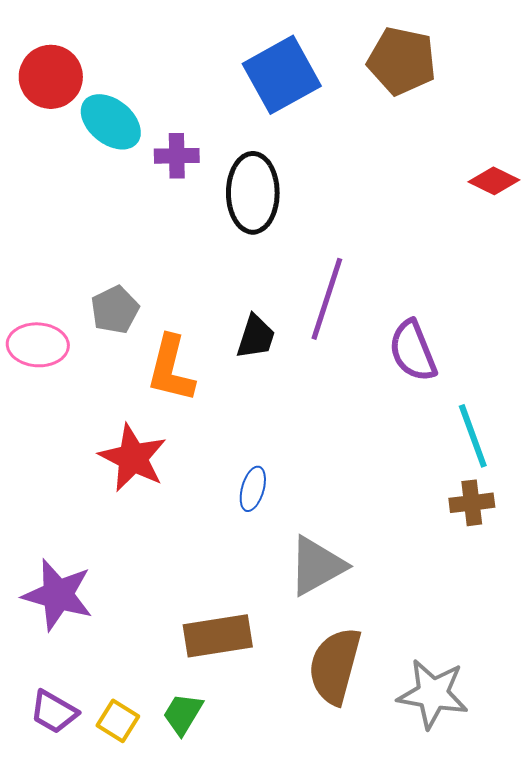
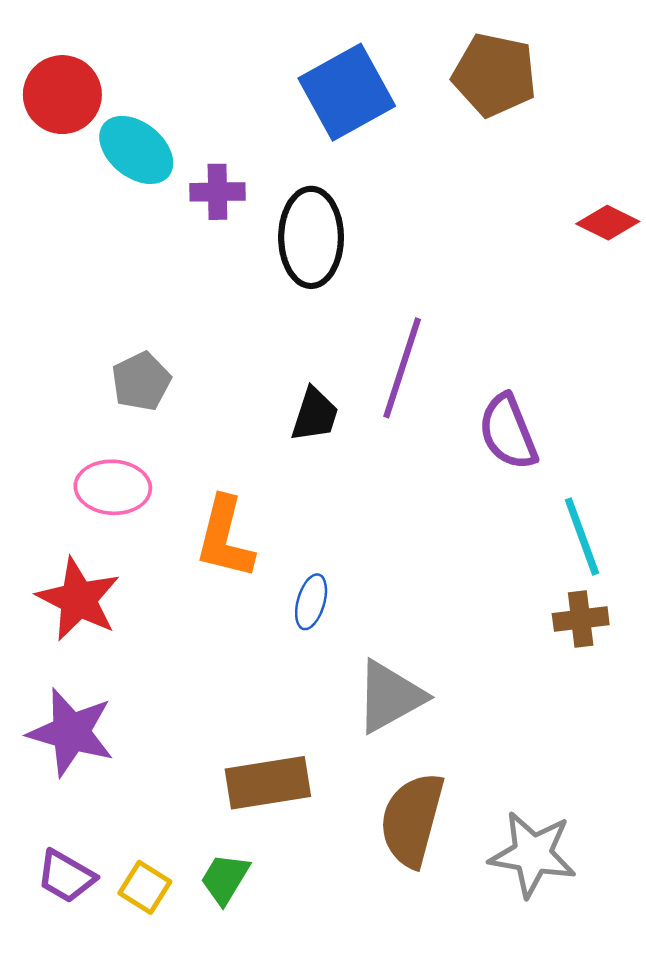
pink ellipse: (38, 345) -> (113, 487), moved
orange L-shape: (171, 369) -> (225, 538), moved
red star: (133, 458) -> (78, 599), moved

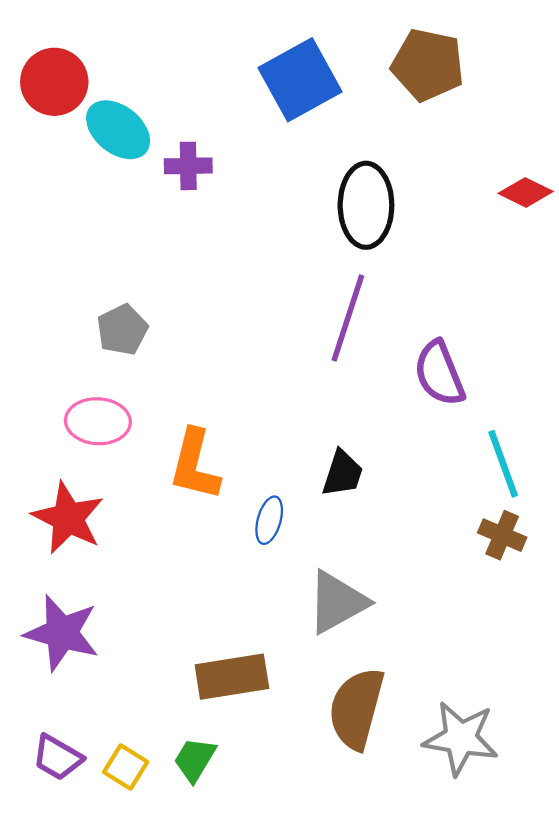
black ellipse: (311, 237) -> (366, 205), moved
black trapezoid: (315, 415) -> (343, 473), moved
brown cross: (581, 619) -> (502, 535), turned 30

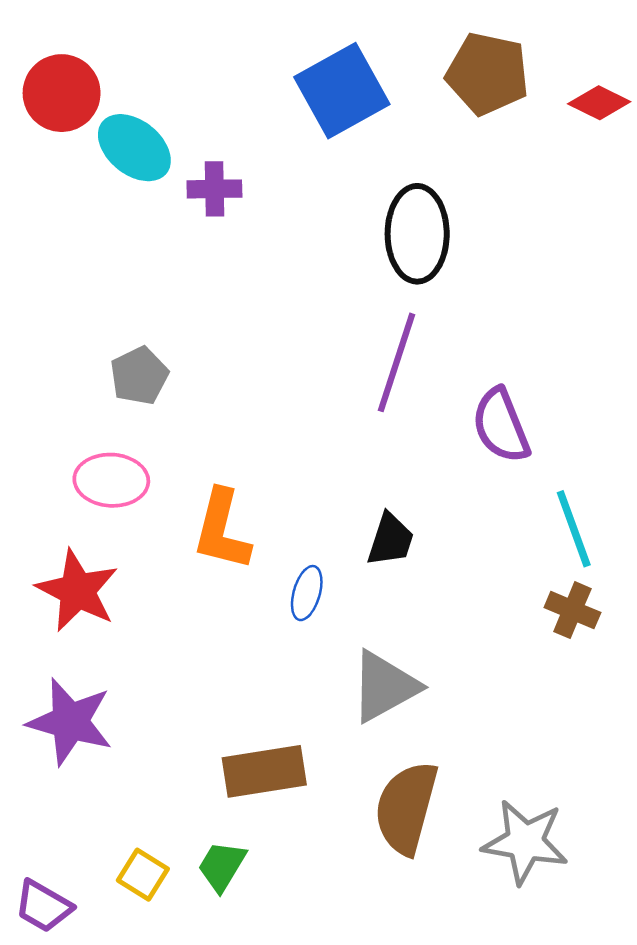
red diamond: (526, 192) -> (599, 103), moved
purple trapezoid: (57, 757) -> (43, 906), moved

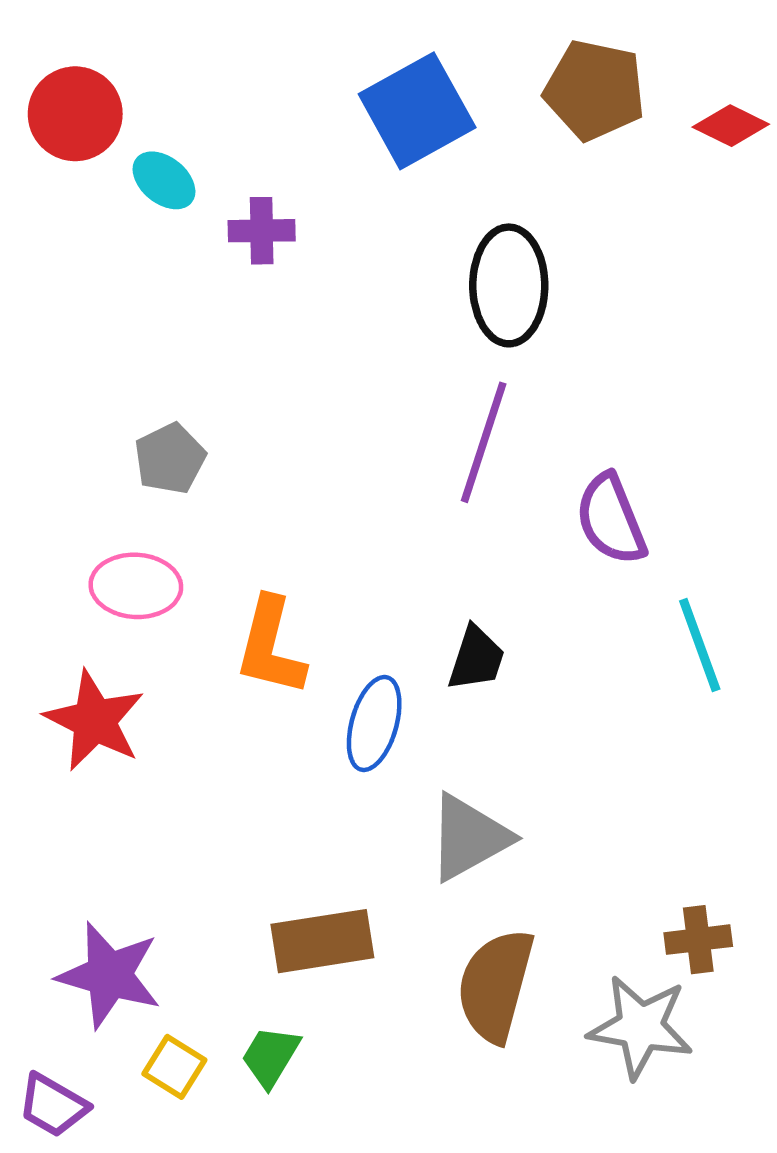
cyan ellipse: (134, 148) -> (164, 180), size x0.7
blue ellipse: (307, 593) -> (374, 723), size x1.4
brown cross: (572, 610) -> (698, 940), moved, turned -30
purple star: (70, 722) -> (109, 975), moved

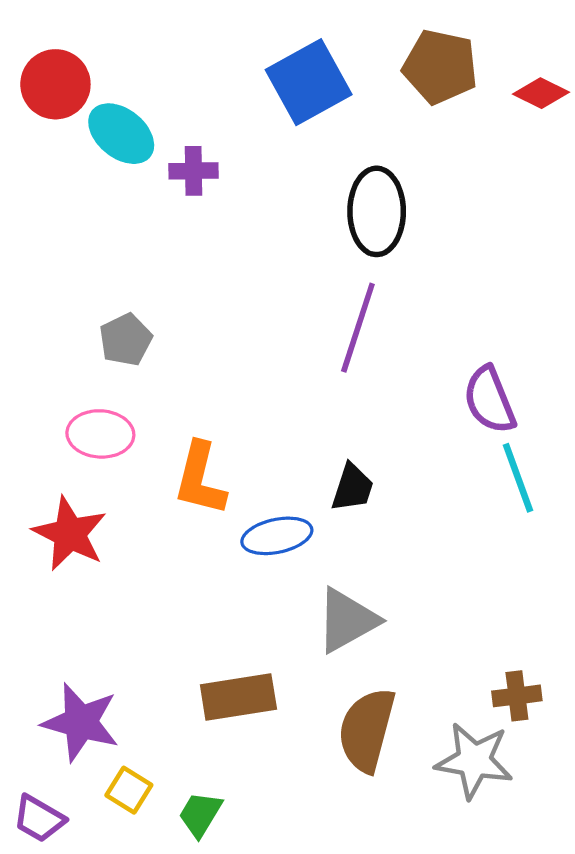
cyan ellipse: (164, 180) -> (121, 134), size x1.4
purple semicircle: (611, 519) -> (490, 400), moved
blue ellipse: (374, 723) -> (277, 536), turned 62
green trapezoid: (271, 1056) -> (200, 814), moved

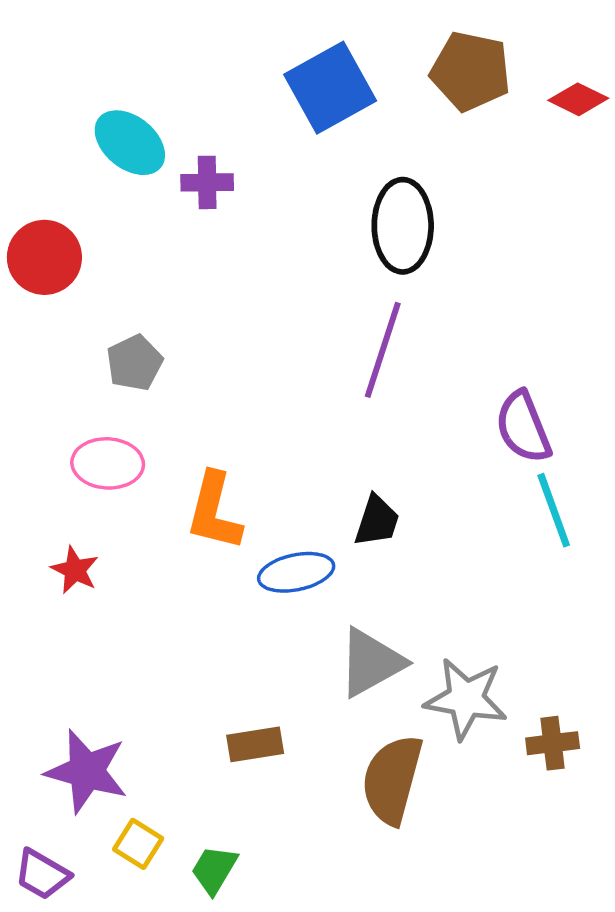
red circle: (55, 84) -> (44, 257), moved
red star: (70, 534) -> (75, 570), size x0.6
brown rectangle: (238, 697) -> (255, 744), size x0.7
gray star: (474, 761) -> (466, 699), moved

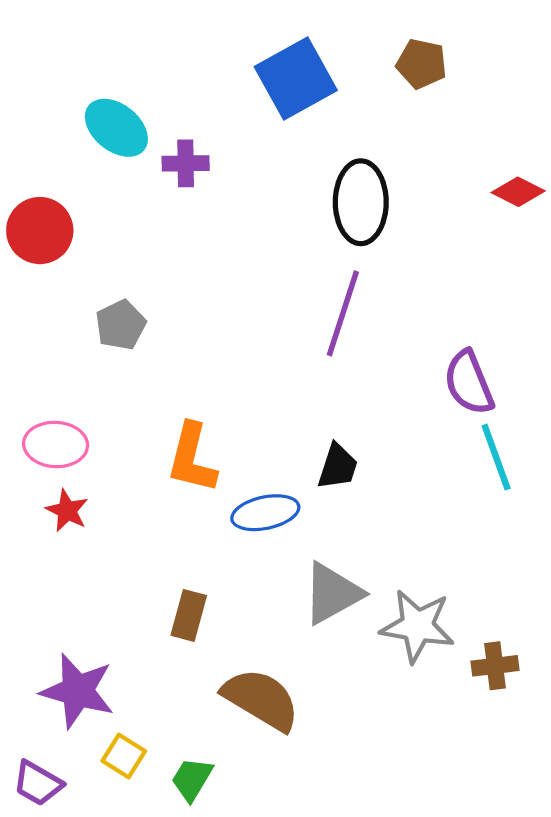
brown pentagon: (471, 71) -> (422, 64), size x0.7
red diamond: (578, 99) -> (518, 192), moved
pink ellipse: (108, 463) -> (56, 445), moved
brown rectangle: (255, 744) -> (189, 615), moved, turned -66
brown semicircle: (392, 779) -> (261, 699), moved, turned 106

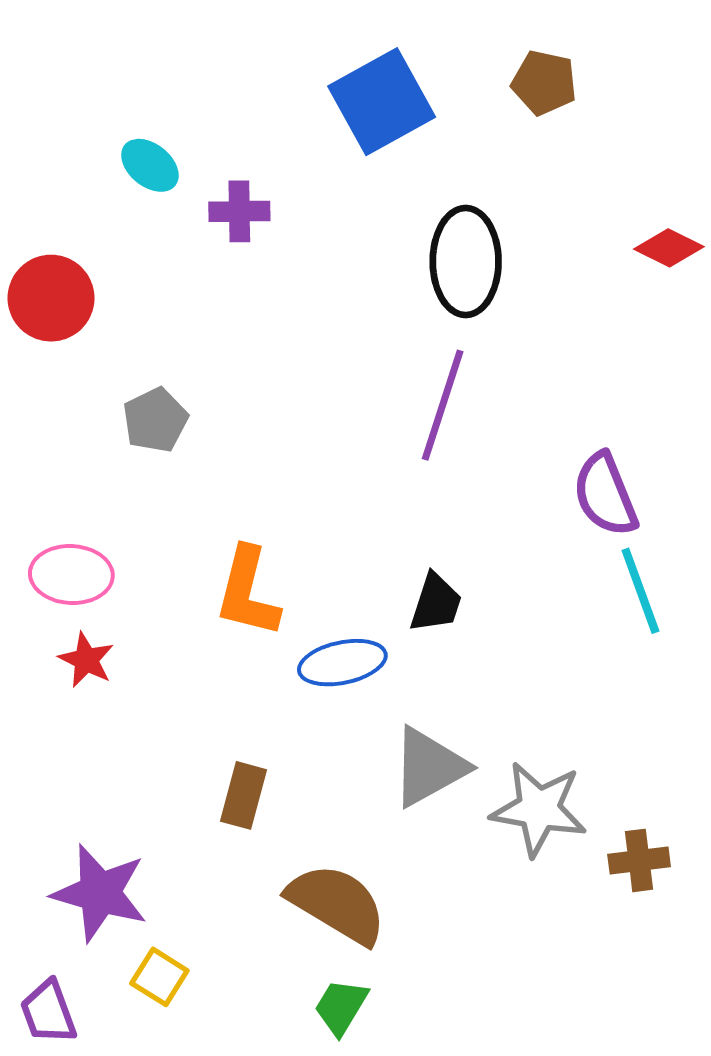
cyan ellipse: (116, 128) -> (150, 165), size x0.7
green trapezoid: (192, 779) -> (341, 1007), moved
purple trapezoid: (38, 783) -> (48, 1012), turned 40

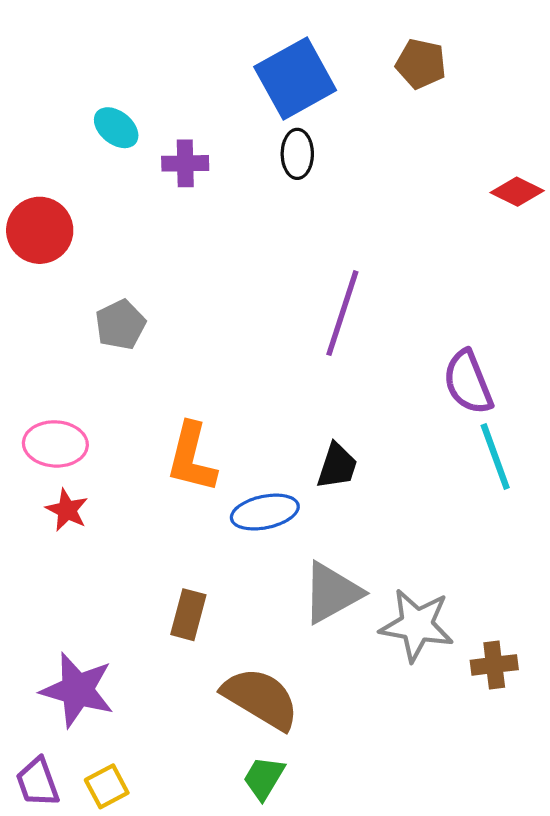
black ellipse: (466, 262) -> (297, 154), moved, size x0.6
yellow square: (159, 977) -> (107, 786), moved, turned 30

